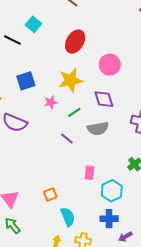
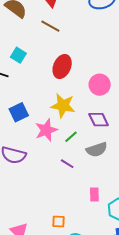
yellow star: (71, 80) -> (63, 106), turned 30
pink star: (51, 102) -> (46, 130), size x1.6
orange square: (50, 195) -> (59, 221), turned 32

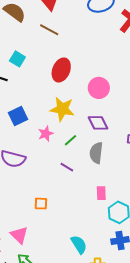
pink star: (46, 130) -> (46, 134), size x0.7
gray semicircle: (97, 150) -> (96, 153), turned 115
pink rectangle: (94, 195) -> (101, 193), moved
orange square: (59, 221) -> (41, 204), moved

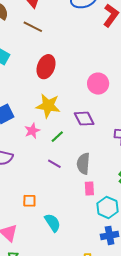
pink circle: (99, 88) -> (98, 84), moved
gray semicircle: (96, 153) -> (83, 164), moved
cyan semicircle: (79, 244) -> (53, 223), moved

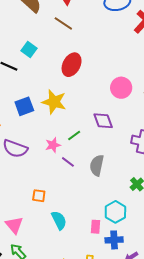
yellow star: (48, 106) -> (54, 102), moved
pink star: (32, 131) -> (53, 145), moved
pink rectangle: (89, 189) -> (96, 227), moved

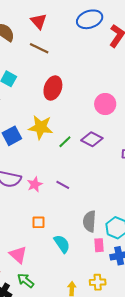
purple diamond: (103, 121) -> (92, 139), turned -35
green line: (74, 135) -> (65, 142), moved
pink star: (53, 145) -> (35, 184), moved
gray semicircle: (97, 165) -> (89, 221), moved

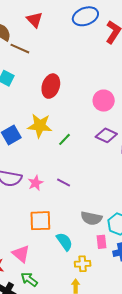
brown line: (39, 48) -> (20, 49), moved
purple diamond: (92, 139) -> (106, 135), moved
gray semicircle: (89, 221) -> (91, 218), turned -80
orange square: (38, 222) -> (40, 221), size x1.6
yellow cross: (98, 282) -> (83, 264), moved

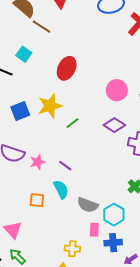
yellow star: (40, 126) -> (50, 106), turned -30
orange square: (40, 221) -> (37, 200), size x0.7
cyan semicircle: (64, 242) -> (61, 189), moved

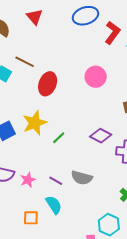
brown line: (42, 27) -> (25, 62), moved
pink circle: (117, 90) -> (96, 77), moved
gray semicircle: (88, 205) -> (82, 178), moved

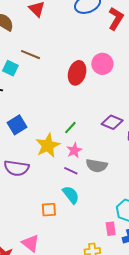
red ellipse: (48, 84) -> (77, 73), moved
yellow star: (35, 123) -> (48, 145), moved
pink star: (28, 180) -> (74, 150), moved

